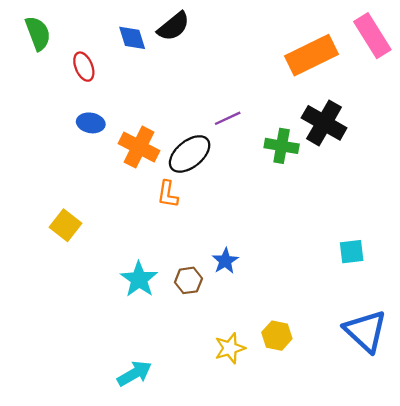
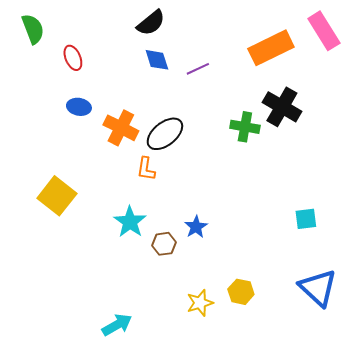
blue diamond: (132, 38) -> (157, 60), moved
purple line: (228, 118) -> (198, 69), moved
yellow square: (65, 225) -> (57, 196), size x1.4
cyan star: (139, 279) -> (130, 222), moved

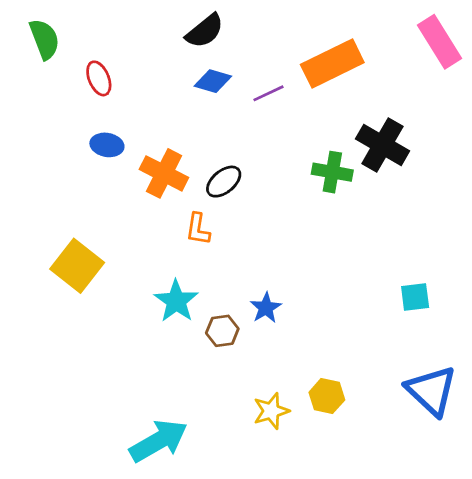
orange rectangle: (271, 48) -> (332, 63), moved
blue diamond: (157, 60) -> (213, 81), turned -56
black ellipse: (165, 134) -> (224, 182), size x0.7
cyan arrow: (117, 325) -> (159, 441), size x1.4

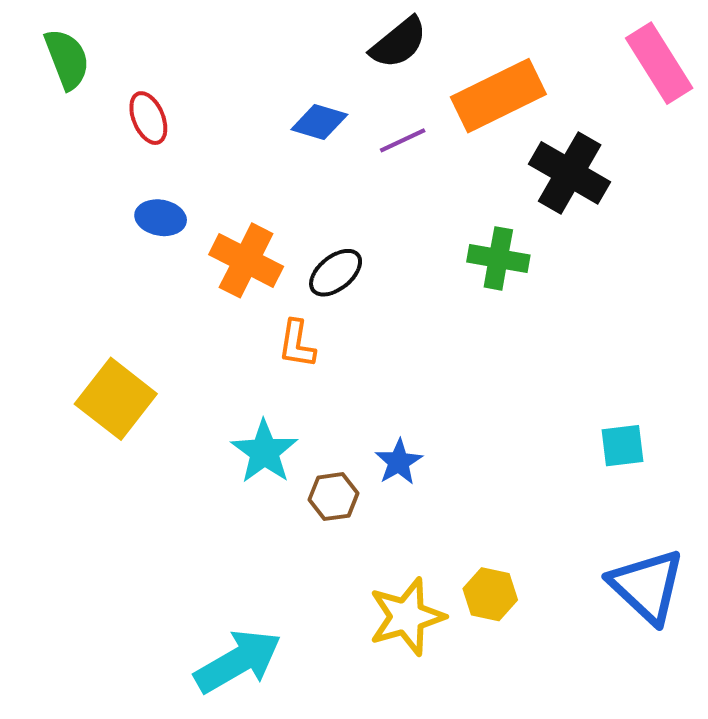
black semicircle: (205, 31) -> (399, 43), moved
black cross: (383, 145) -> (570, 173), moved
yellow star: (271, 411) -> (407, 617), size x1.4

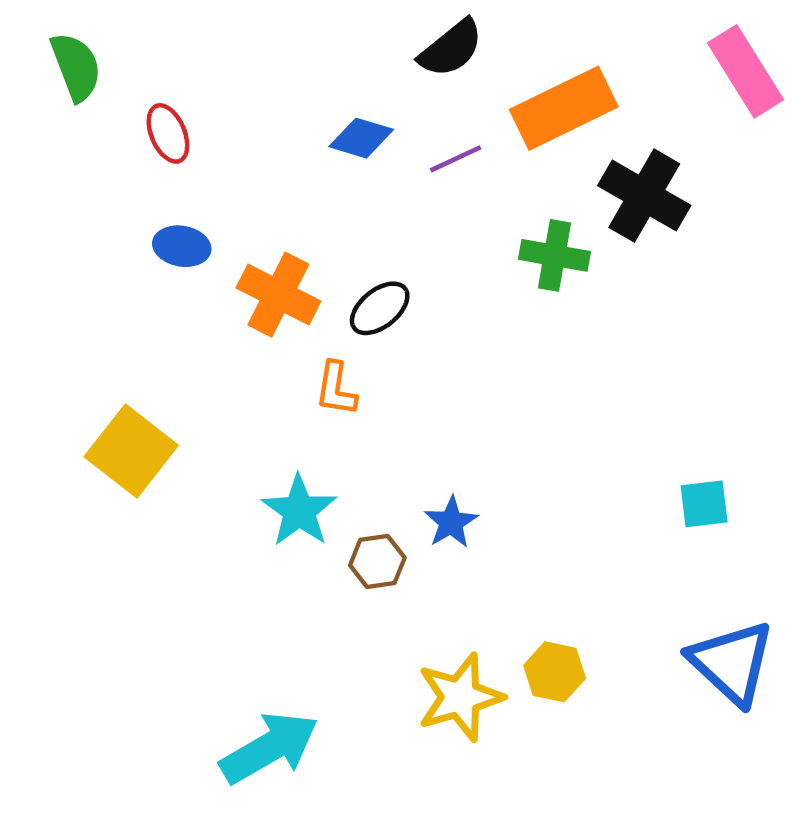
green cross: (498, 258) -> (555, 255), moved

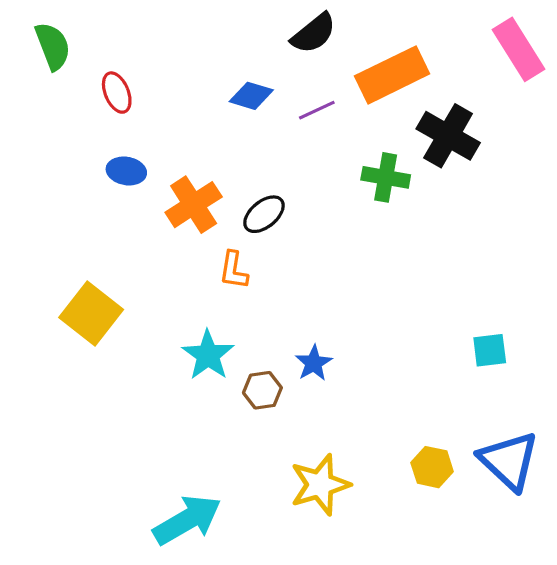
orange cross: (278, 295) -> (194, 205), turned 30
yellow hexagon: (555, 672) -> (432, 467), moved

